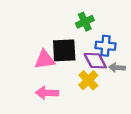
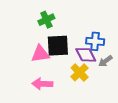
green cross: (85, 22) -> (46, 20), moved
gray arrow: (117, 68) -> (105, 61), turned -40

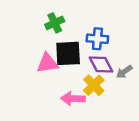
blue cross: (95, 41) -> (97, 39), moved
pink arrow: (42, 84) -> (73, 99), moved

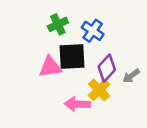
blue cross: (97, 39) -> (93, 31), moved, turned 30
purple diamond: (101, 64) -> (107, 68), turned 70

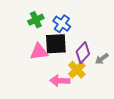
green cross: (58, 24) -> (36, 20), moved
blue cross: (93, 31) -> (62, 24), moved

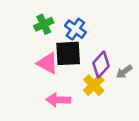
pink triangle: (39, 52) -> (47, 63), turned 36
pink arrow: (60, 81) -> (58, 100), moved

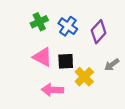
black square: (68, 53) -> (66, 61), moved, size x0.7
purple diamond: (101, 64) -> (99, 32), moved

